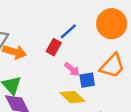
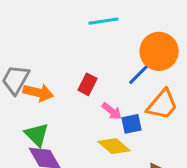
blue line: (68, 31) -> (138, 75), moved

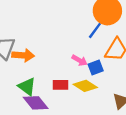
red rectangle: (87, 84) -> (61, 85), moved, turned 72

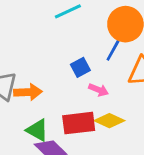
blue square: (96, 67) -> (80, 67), moved
red rectangle: (61, 85) -> (79, 123), size x1.6

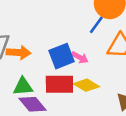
blue square: (80, 67) -> (61, 56), moved, size x1.5
green triangle: (37, 130) -> (23, 86), turned -40

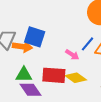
blue line: (96, 25) -> (87, 44), moved
blue square: (61, 56) -> (35, 37), moved, turned 35

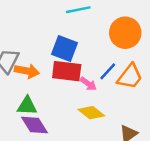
blue square: (35, 37) -> (64, 49), moved
red rectangle: (54, 75) -> (67, 71), moved

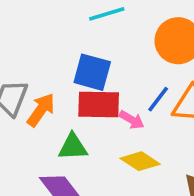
orange arrow: (27, 71) -> (41, 110), turned -60
green triangle: (27, 106) -> (73, 147), moved

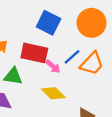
blue square: (92, 72) -> (49, 23), moved

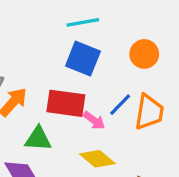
orange circle: (92, 23) -> (144, 54), size x0.7
orange trapezoid: (92, 64) -> (149, 112), turned -30

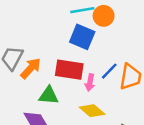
orange circle: (144, 54) -> (104, 16), moved
pink arrow: (94, 121) -> (90, 83), turned 63

